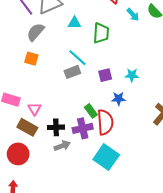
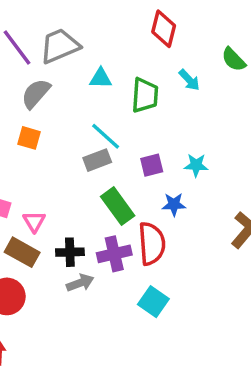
cyan arrow: (133, 15) -> (189, 80), moved
green rectangle: (91, 111) -> (118, 206), moved, size x1.5
cyan square: (106, 157) -> (153, 302), size x0.7

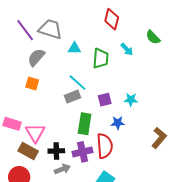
gray trapezoid: (60, 46) -> (50, 29), turned 40
green rectangle: (118, 206) -> (85, 124), turned 45
pink triangle: (34, 221) -> (35, 133), size x1.5

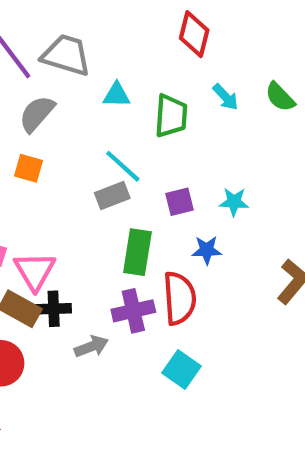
green semicircle: (153, 37) -> (280, 97), moved
black cross: (56, 151) -> (54, 309), moved

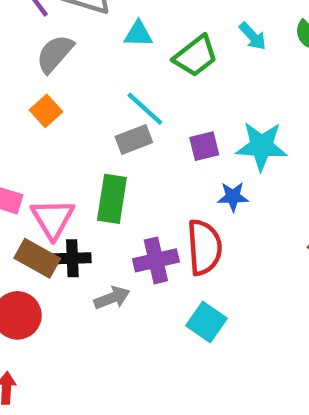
green trapezoid: (171, 116) -> (196, 56), turned 48
orange square: (28, 168) -> (46, 111), turned 32
cyan star: (234, 202) -> (261, 146), size x1.6
green rectangle: (137, 252) -> (112, 199), moved

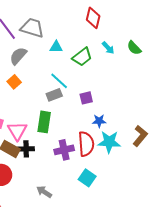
cyan star: (261, 146) -> (109, 142), moved
gray arrow: (112, 298) -> (44, 192), moved, turned -126

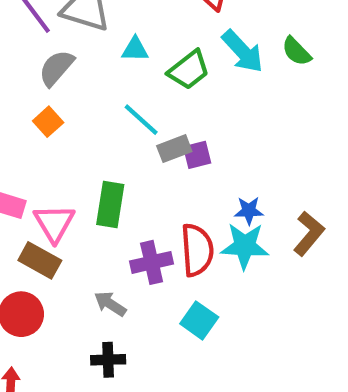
cyan arrow: (108, 48) -> (243, 51), size x1.6
gray rectangle: (54, 95) -> (174, 149), moved
blue star: (99, 121) -> (249, 211), moved
black cross: (26, 149) -> (108, 360), moved
gray arrow: (44, 192) -> (110, 304), moved

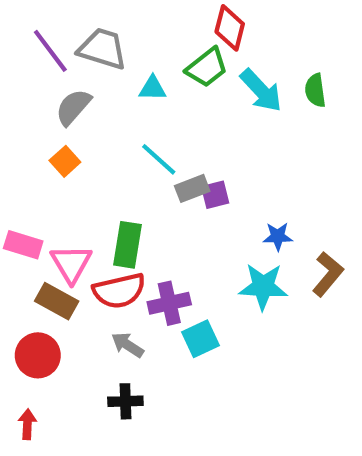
green semicircle: (296, 51) -> (315, 90), turned 36
green trapezoid: (189, 70) -> (207, 67), moved
blue star: (249, 211) -> (278, 236), moved
red semicircle: (197, 250) -> (119, 291), moved, turned 81
cyan square: (199, 320) -> (201, 339), moved, turned 30

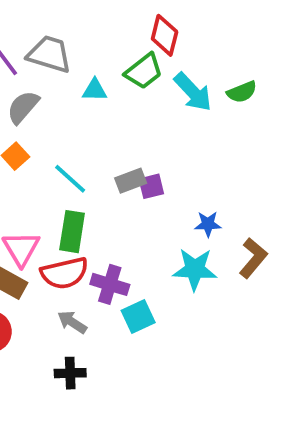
green semicircle: (315, 90) -> (242, 92), turned -104
cyan line: (159, 159) -> (70, 179), moved
purple cross: (169, 303) -> (110, 284), turned 30

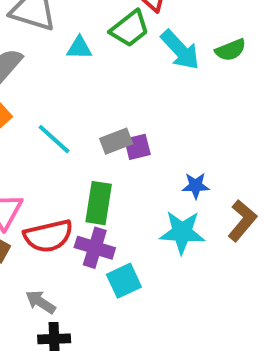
green rectangle: (72, 232) -> (99, 203), moved
gray arrow: (72, 322) -> (41, 302), moved

